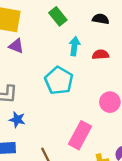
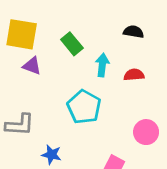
green rectangle: (58, 16) -> (72, 44), moved
blue star: (17, 120) -> (52, 155), moved

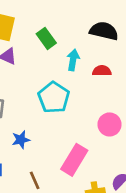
black semicircle: (133, 32) -> (104, 31), size x1.5
blue star: (52, 155) -> (21, 140), turned -30

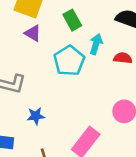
cyan pentagon: (54, 97) -> (69, 61), moved

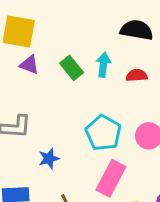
green rectangle: (72, 20) -> (72, 68), moved
cyan pentagon: (69, 61) -> (103, 133), moved

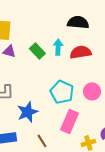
red semicircle: (137, 75) -> (81, 52), size x1.5
blue star: (49, 159) -> (28, 112), size x1.5

